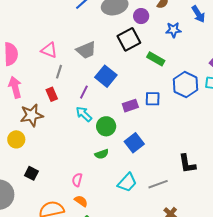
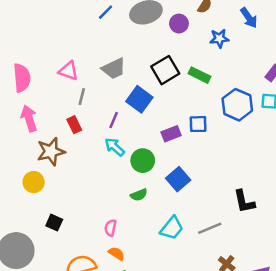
black square: (129, 39) -> (165, 70), moved

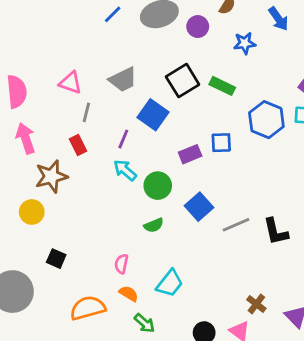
cyan trapezoid: (172, 228) -> (170, 283), moved
gray line: (210, 228) -> (236, 225), moved

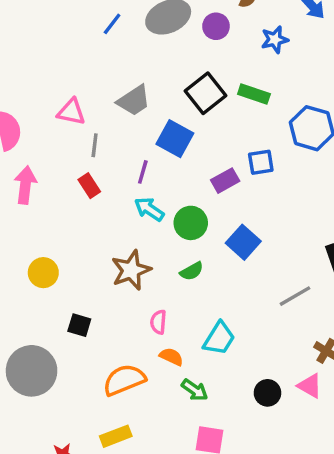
pink arrow: (26, 138) -> (25, 185), turned 32
brown star: (51, 176) -> (131, 270), moved
gray line: (236, 225) -> (295, 296), moved

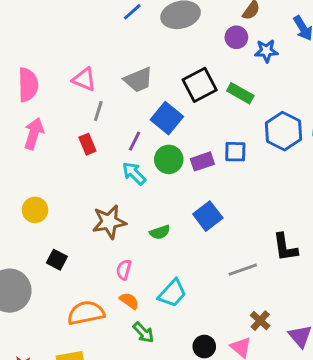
purple circle: (216, 26) -> (236, 37), moved
green circle: (191, 223) -> (169, 159), moved

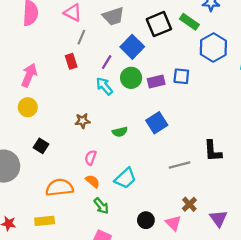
green rectangle: (240, 93) -> (189, 22), moved
blue hexagon: (283, 131) -> (213, 48), moved
pink arrow: (34, 134) -> (29, 75), moved
brown star: (109, 222) -> (83, 121), size x0.6

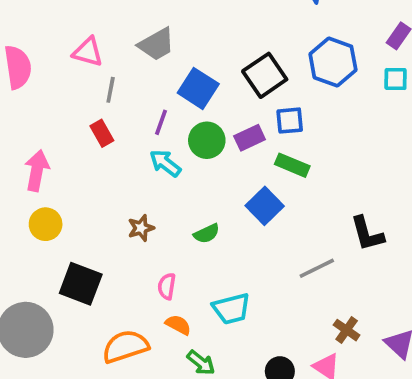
green rectangle: (189, 22) -> (292, 165), moved
black square: (159, 24) -> (265, 75), moved
black square: (41, 146) -> (81, 284), size x1.6
cyan trapezoid: (125, 178) -> (231, 309), turned 40

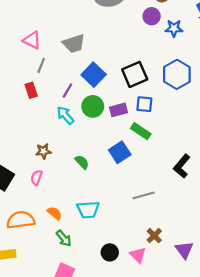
green semicircle: (207, 234) -> (82, 162), turned -119
black L-shape: (367, 234) -> (182, 166), moved, turned 45
pink semicircle: (167, 286) -> (36, 178), moved

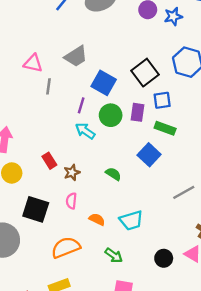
red rectangle: (31, 90) -> (49, 161), moved
purple rectangle: (119, 110) -> (137, 112), turned -54
orange semicircle: (55, 213) -> (97, 219), moved

